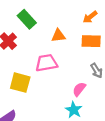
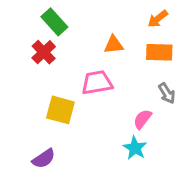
green rectangle: (27, 19) -> (54, 22), moved

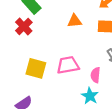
pink trapezoid: (97, 83) -> (68, 65), moved
pink semicircle: (143, 119) -> (95, 75), turned -32

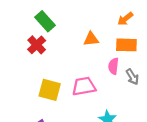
pink semicircle: (95, 75) -> (113, 66), moved

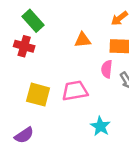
red cross: (37, 45) -> (24, 46), turned -30

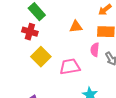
yellow square: (38, 95) -> (41, 57), moved, turned 30

